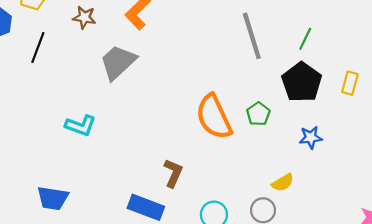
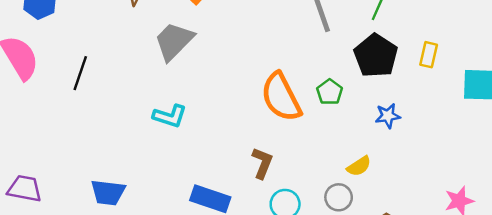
black line: (38, 47) -> (80, 73), moved
cyan L-shape: (81, 126) -> (170, 116), moved
brown L-shape: (173, 173) -> (262, 163), moved

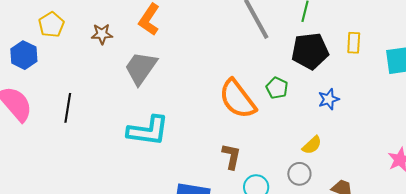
black pentagon: (376, 56) -> (310, 51), turned -30
cyan L-shape: (170, 116) -> (148, 131), size x1.5

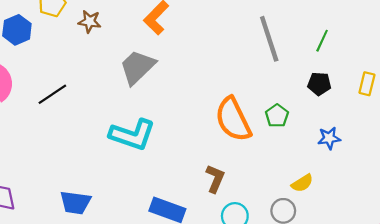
brown star: (102, 34) -> (90, 21), moved
black pentagon: (310, 51) -> (319, 84), size x0.6
black line: (68, 108) -> (52, 94), turned 36

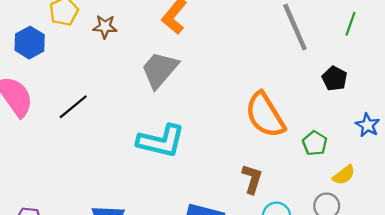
black pentagon: (319, 84) -> (335, 79), moved, turned 30
green pentagon: (277, 116) -> (315, 143), moved
blue star: (329, 138) -> (368, 125), turned -30

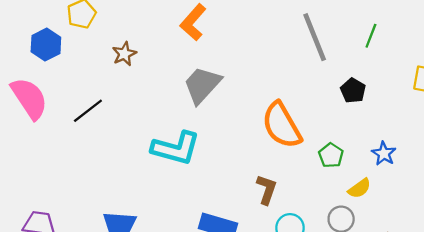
brown star: (105, 27) -> (124, 54), moved, turned -30
gray trapezoid: (160, 70) -> (202, 85), moved
blue star: (368, 125) -> (384, 154), moved

